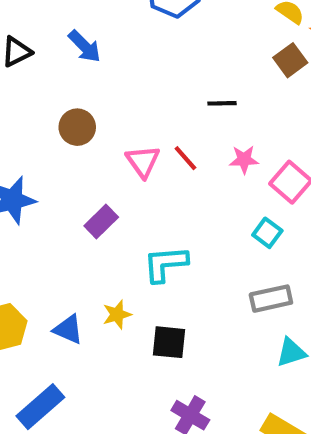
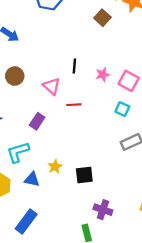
brown square: (290, 60) -> (102, 18), moved
black line: (222, 103) -> (74, 66), moved, turned -72
red line: (185, 158) -> (74, 105), moved, turned -40
cyan L-shape: (165, 264) -> (18, 152), moved

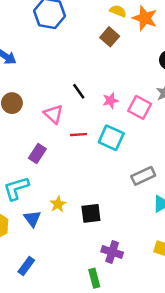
black line: (74, 66) -> (79, 91), turned -40
cyan square: (122, 109) -> (111, 138), moved, size x1.5
blue triangle: (32, 179) -> (32, 219), turned 42
blue rectangle: (26, 221) -> (26, 266), size x0.7

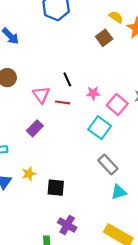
red line: (79, 135) -> (63, 102), moved
cyan square: (111, 138) -> (100, 128), moved
purple rectangle: (37, 154) -> (35, 128), moved
gray rectangle: (143, 176) -> (108, 165), turned 60

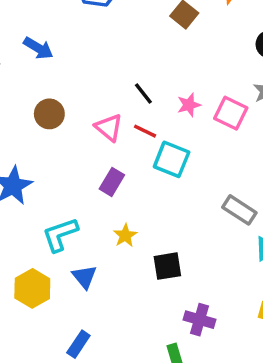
red line: (63, 102) -> (145, 131), turned 32
cyan square: (100, 128) -> (172, 159), moved
yellow star: (29, 174) -> (125, 236), moved

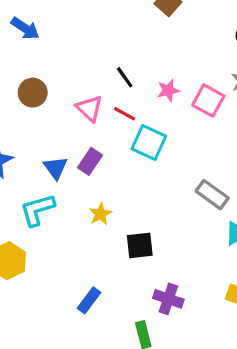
blue triangle: (84, 277) -> (56, 168), moved
blue rectangle: (78, 344) -> (89, 300), moved

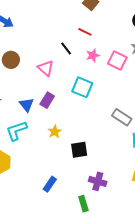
red line: (125, 114) -> (85, 32), moved

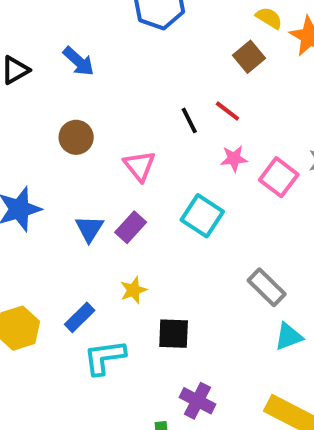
black line: (66, 48) -> (189, 120), moved
cyan L-shape: (16, 131) -> (105, 357), moved
blue rectangle: (50, 184) -> (80, 317), moved

